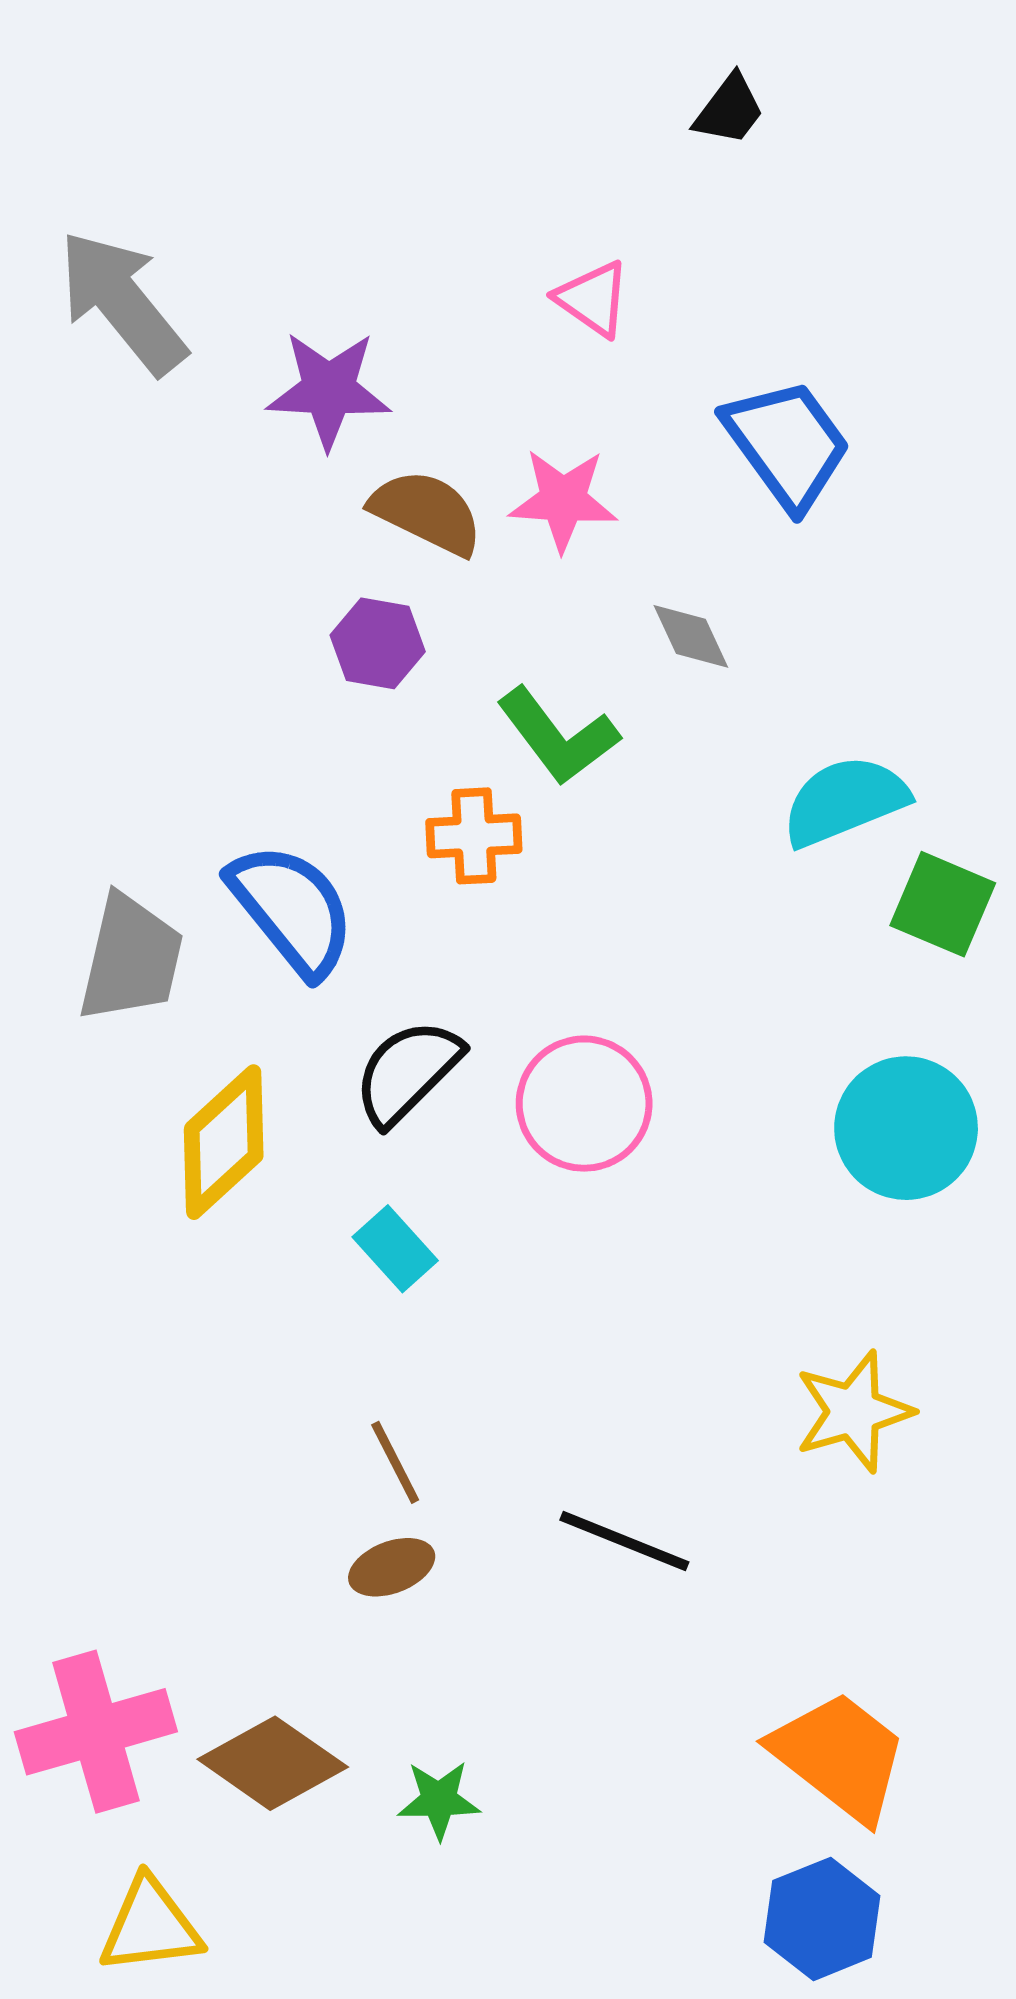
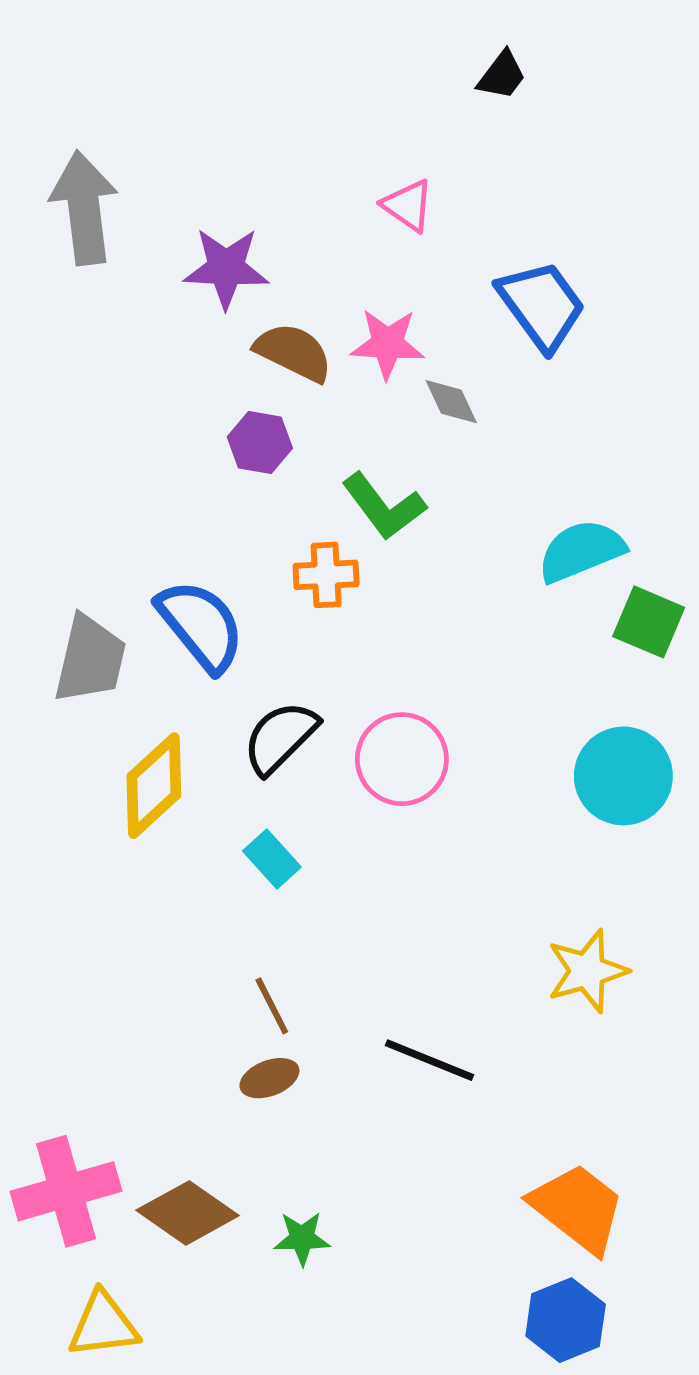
gray arrow: (122, 302) -> (84, 208), turned 32
gray diamond: (691, 636) -> (451, 402), moved

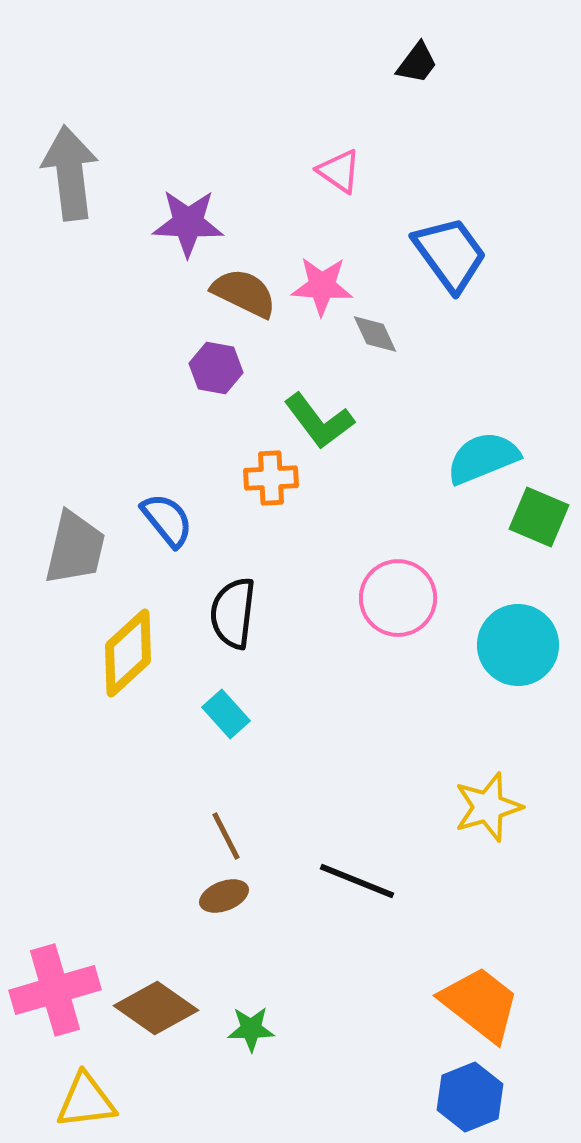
blue semicircle: (201, 626) -> (167, 520), size x0.7
black semicircle: (280, 737) -> (233, 613), turned -38
pink circle: (402, 759) -> (398, 598), moved

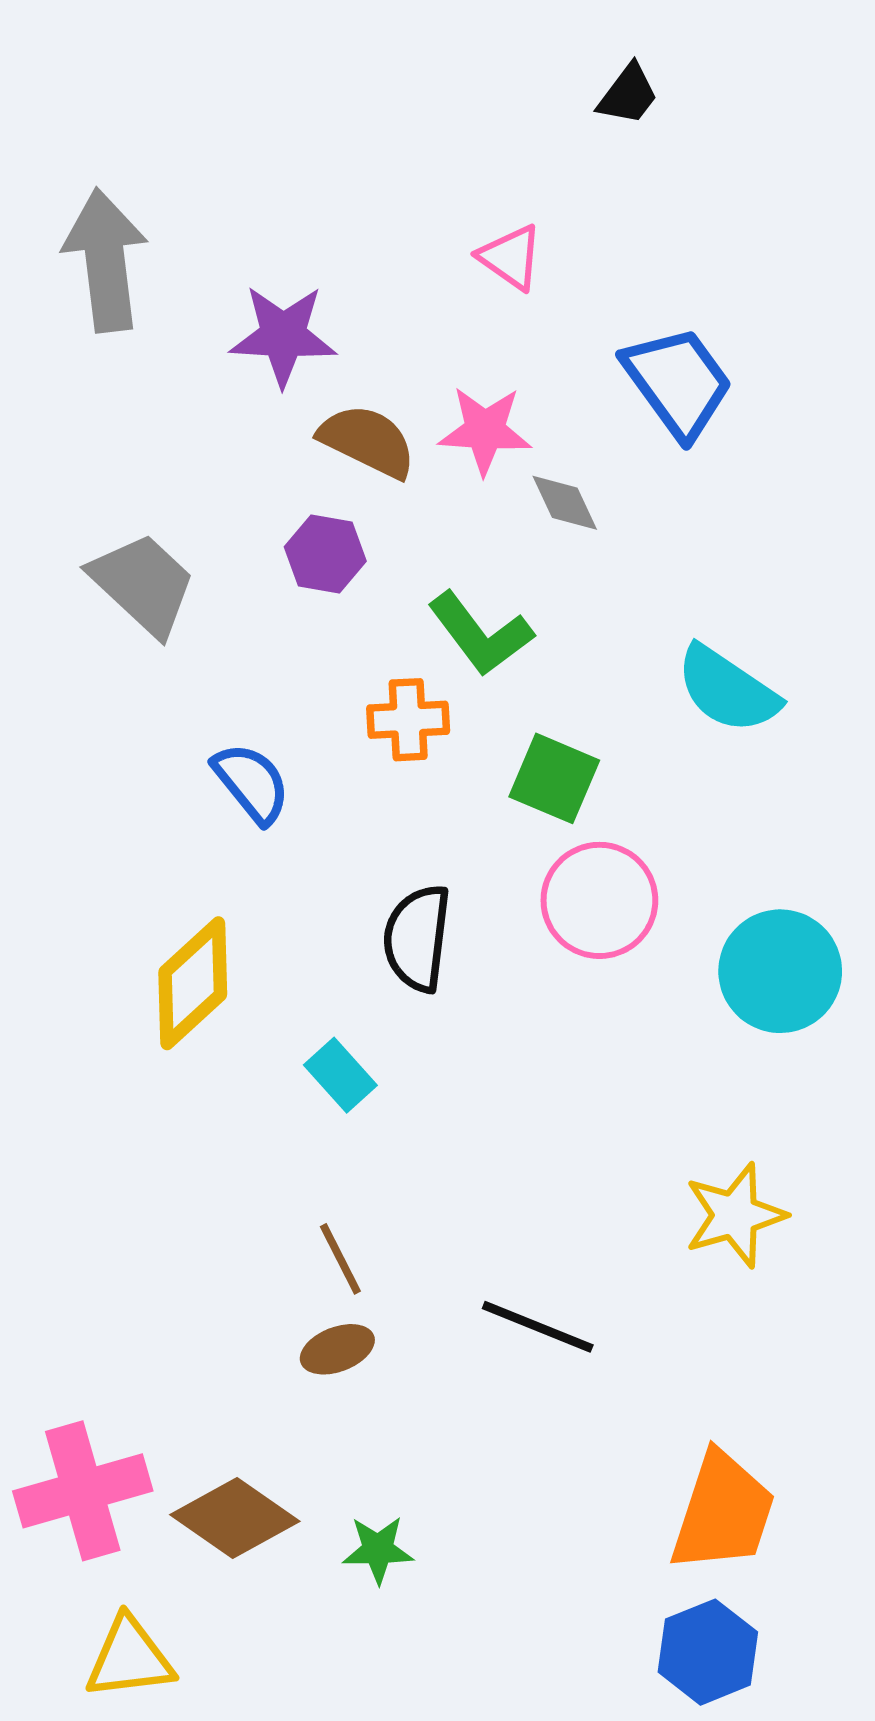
cyan semicircle: (483, 458) -> (727, 690), turned -124
green square: (539, 517) -> (554, 778), moved
gray trapezoid: (75, 548) -> (143, 584), moved, turned -60
black semicircle: (233, 613) -> (417, 938), moved
orange trapezoid: (480, 1004) -> (723, 1512), turned 70

